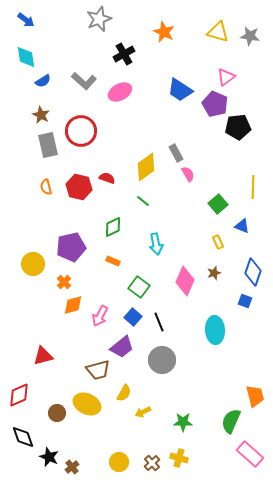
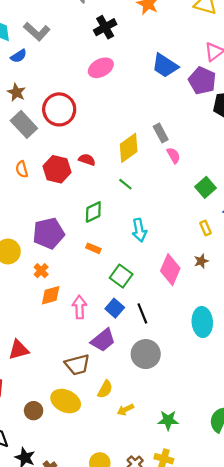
gray L-shape: (84, 81) -> (37, 31), moved
gray rectangle: (48, 145) -> (24, 124), turned -30
pink arrow: (100, 316) -> (79, 307), turned 150

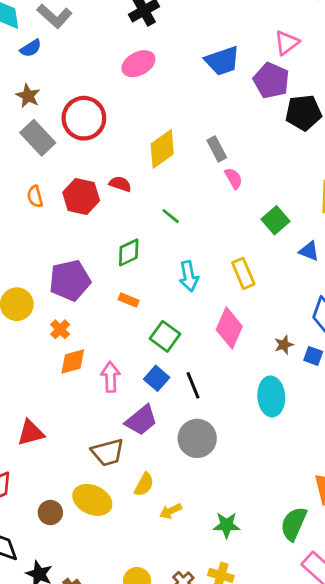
blue trapezoid: (165, 66) -> (222, 61), turned -52
yellow diamond: (129, 148) -> (162, 149), moved
yellow rectangle: (206, 228) -> (243, 273), moved, size x1.5
brown star: (201, 261) -> (284, 345), moved

